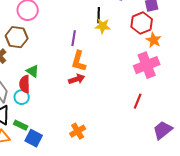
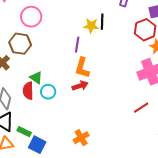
yellow star: (103, 26) -> (91, 26), moved
cyan circle: (22, 97) -> (48, 92), moved
red line: (138, 101) -> (141, 108), turned 35

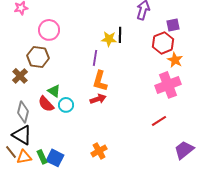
red semicircle: (28, 91) -> (46, 104), turned -42
green rectangle: (24, 132) -> (42, 157), moved, turned 40

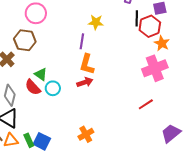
black line: (120, 35) -> (137, 18), moved

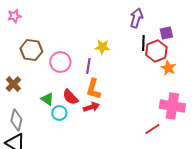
pink circle: (36, 13) -> (60, 62), moved
brown hexagon: (25, 40) -> (31, 50), moved
pink cross: (155, 68) -> (172, 106), moved, turned 30
red semicircle: (33, 87) -> (70, 97), moved

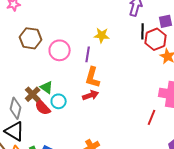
brown cross: (13, 84) -> (33, 94), moved
red semicircle: (70, 97) -> (43, 107), moved
red line: (152, 129) -> (152, 117), turned -35

